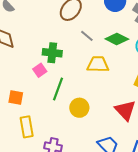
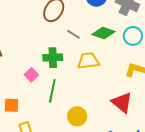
green cross: (52, 53) -> (53, 58), moved
yellow circle: (79, 108) -> (77, 116), moved

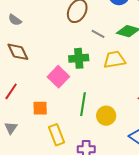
pink square: (31, 75) -> (58, 77), size x1.5
green line: (52, 91) -> (83, 104), moved

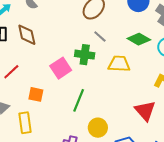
gray line: (98, 34) -> (100, 37), moved
yellow circle: (106, 116) -> (98, 128), moved
yellow rectangle: (57, 135) -> (25, 123), moved

